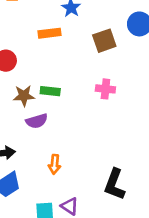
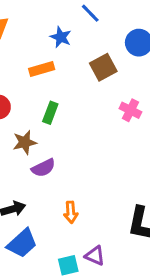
pink cross: (105, 89) -> (130, 110), moved, turned 30
green rectangle: (50, 91) -> (50, 113), moved, turned -66

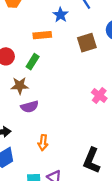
pink cross: (130, 110) -> (99, 95), moved
green rectangle: (50, 113) -> (33, 62), moved

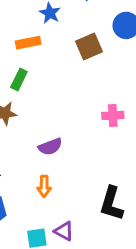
pink cross: (99, 95) -> (113, 115), turned -35
purple semicircle: (30, 107) -> (50, 147), moved

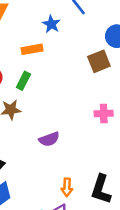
brown square: (89, 47) -> (99, 61), moved
orange arrow: (44, 186) -> (67, 187), moved

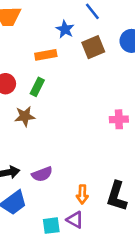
brown square: (99, 61) -> (93, 47), moved
purple semicircle: (49, 139) -> (42, 174), moved

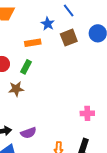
pink cross: (119, 119) -> (87, 113), moved

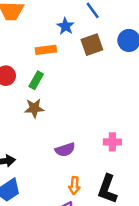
brown star: (16, 89) -> (34, 108), moved
purple semicircle: (28, 133) -> (65, 150), moved

